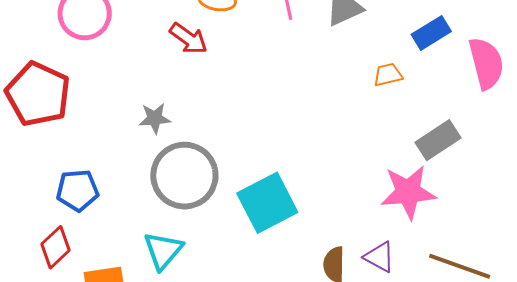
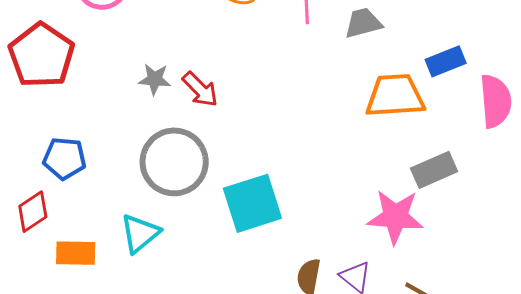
red arrow: (188, 39) -> (200, 89), moved
orange trapezoid: (388, 75) -> (395, 96), size x2.0
gray star: (155, 118) -> (155, 79), moved

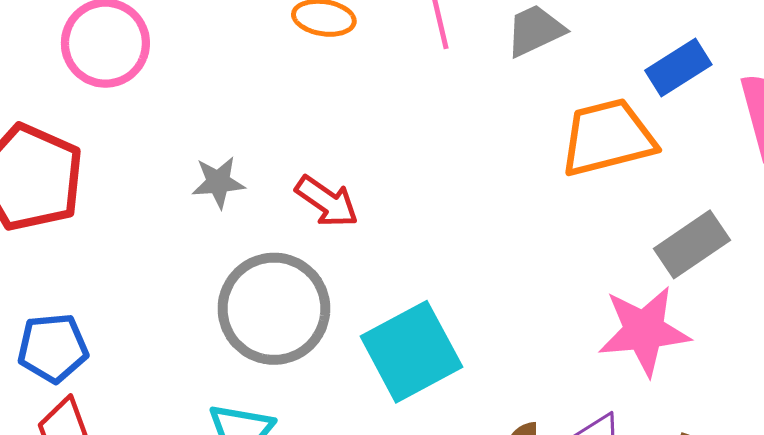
red arrow: (200, 89) -> (327, 201), moved
blue pentagon: (64, 158) -> (53, 348), moved

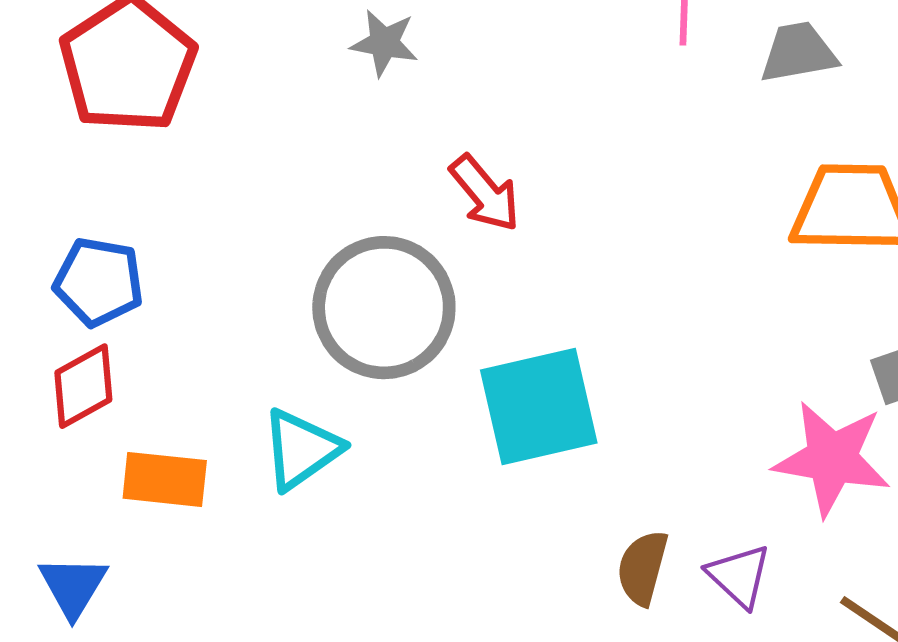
gray star: (218, 182) -> (384, 43), moved

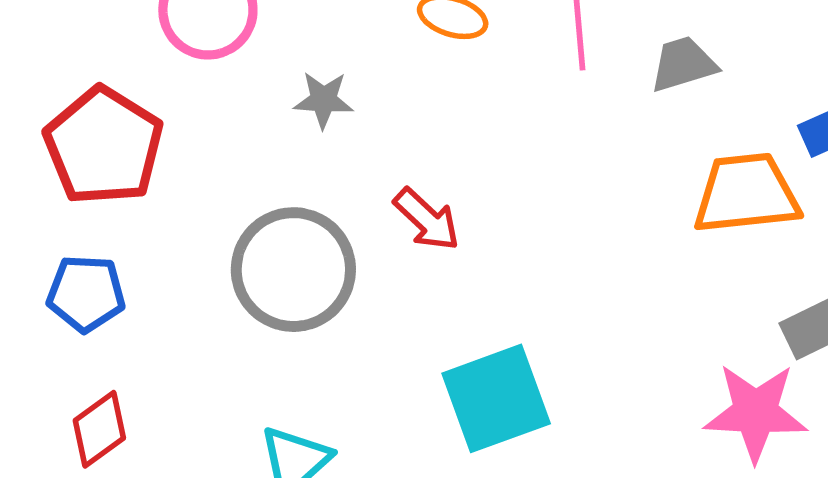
blue pentagon: (99, 282) -> (86, 293), moved
gray circle: (384, 308) -> (293, 270), moved

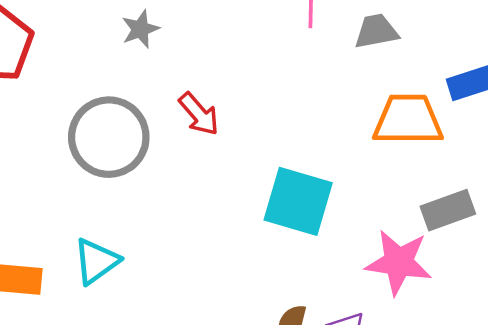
gray star: (324, 100) -> (140, 29), turned -30
cyan square: (496, 398) -> (298, 201), moved, turned 30

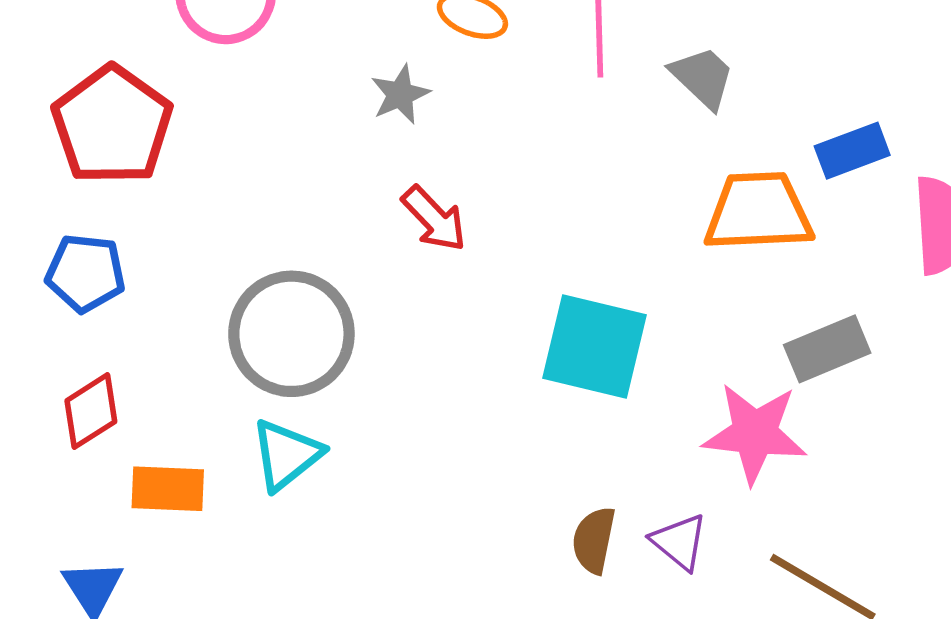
gray star: (140, 29) -> (400, 94), moved
gray trapezoid: (376, 31) -> (703, 77), turned 57
gray circle: (109, 137) -> (291, 334), moved

